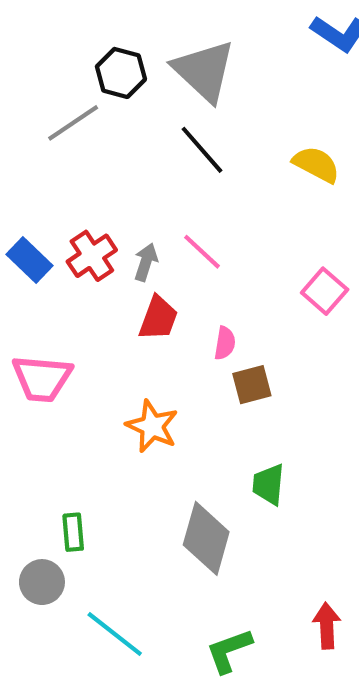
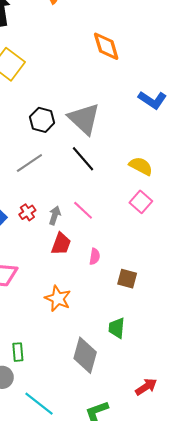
gray line: (73, 123) -> (29, 163), moved
red cross: (92, 256) -> (27, 212), size x0.7
pink square: (325, 291) -> (141, 202), moved
brown square: (252, 385) -> (127, 279), moved, turned 30
red arrow: (327, 626) -> (146, 387), moved, turned 60

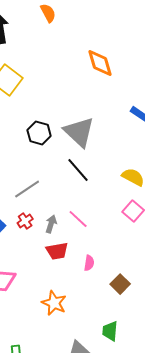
gray line: (29, 163) -> (27, 189), moved
red trapezoid: (61, 244) -> (57, 251), turned 60
brown square: (127, 279) -> (120, 284), turned 30

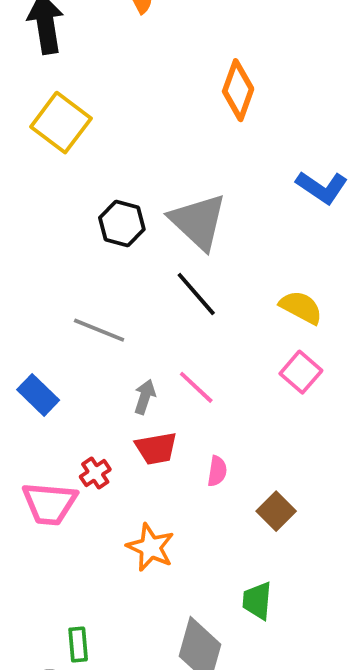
orange diamond: (100, 63) -> (238, 90), turned 36
gray line: (27, 189) -> (99, 330), turned 56
red cross: (25, 221) -> (95, 473), moved

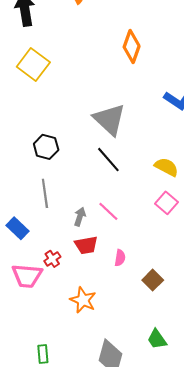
black hexagon: (122, 224) -> (46, 147), moved
gray line: (99, 330) -> (45, 193), moved, turned 60
blue rectangle: (38, 395) -> (17, 228), moved
green trapezoid: (257, 601) -> (157, 339), moved, turned -40

